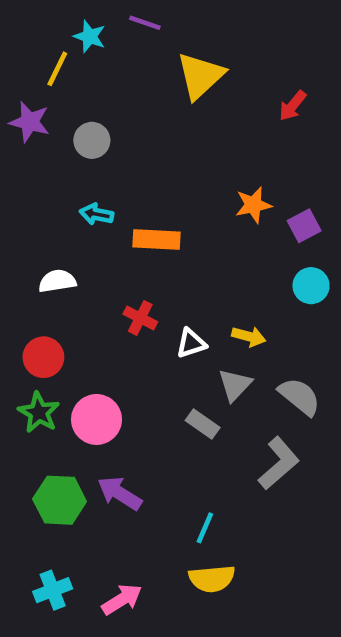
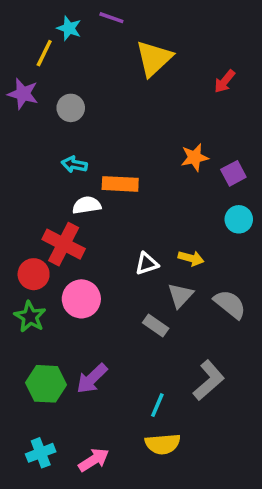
white semicircle: (57, 281) -> (87, 205), moved
red cross: (140, 318) -> (64, 244), moved, size x1.6
pink circle: (96, 419) -> (81, 299), moved
gray L-shape: (279, 463) -> (209, 380), moved
purple arrow: (120, 493) -> (92, 379), turned -76

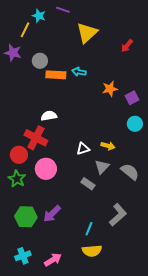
cyan arrow: (74, 164) -> (79, 72), moved
orange rectangle: (120, 184) -> (56, 75), moved

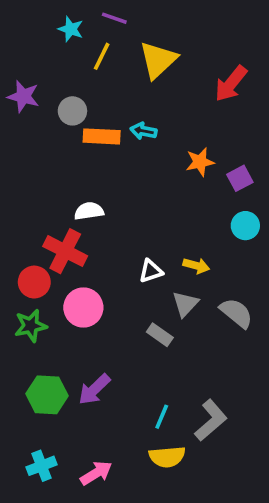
yellow line: (25, 30) -> (102, 56), moved
red arrow: (127, 46) -> (231, 84), size x1.5
green star: (17, 179) -> (31, 326), turned 30
gray L-shape: (118, 215) -> (211, 420), moved

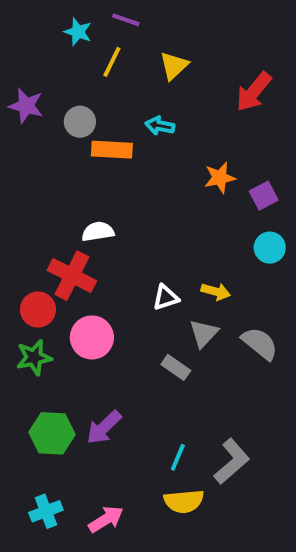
yellow triangle: (158, 60) -> (174, 66), size x0.7
cyan arrow: (143, 131) -> (160, 126), moved

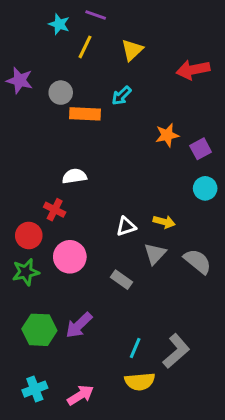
red arrow: (254, 92) -> (193, 70), turned 40
cyan arrow: (160, 126) -> (122, 96), turned -55
red cross: (72, 276) -> (55, 210), size x0.6
gray rectangle: (176, 367) -> (122, 280), moved

